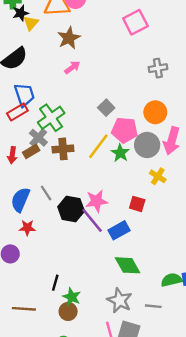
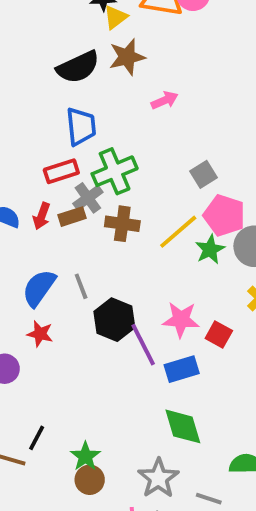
brown star: (69, 38) -> (127, 57), moved
red rectangle: (17, 112) -> (61, 171), moved
pink star: (97, 201) -> (181, 320), moved
black line: (55, 283) -> (37, 438), moved
brown circle: (68, 311) -> (90, 480), moved

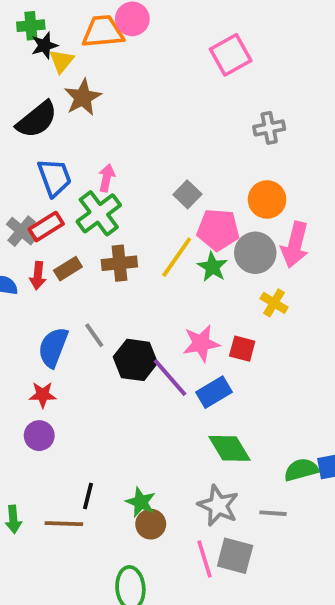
pink arrow: (165, 100) -> (107, 178), moved, turned -40
gray cross: (88, 198) -> (22, 231), moved
red star: (40, 334) -> (43, 395), moved

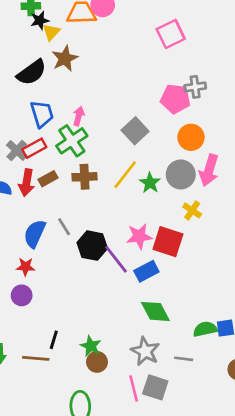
gray square: (187, 194) -> (135, 131), size x1.4
pink pentagon: (218, 230) -> (175, 99), moved
red arrow: (38, 276) -> (27, 183), size x1.4
red square: (242, 349) -> (168, 242), size x1.6

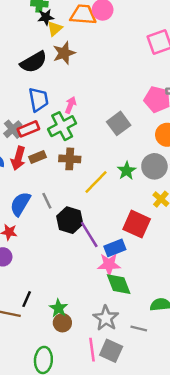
yellow line: (125, 175) -> (96, 182), moved
pink star: (139, 236) -> (109, 264), moved

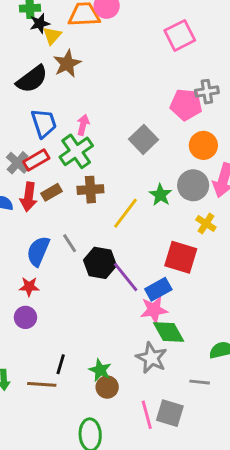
gray star: (106, 318) -> (152, 358), moved

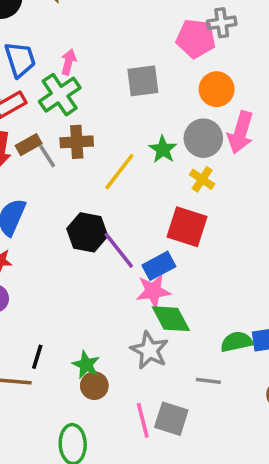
gray square: (144, 139) -> (143, 81), turned 36
yellow cross: (206, 224) -> (202, 179), moved
gray line: (70, 243) -> (47, 156), moved

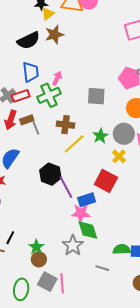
brown cross: (77, 142) -> (66, 125), moved
gray square: (171, 419) -> (47, 282), moved

